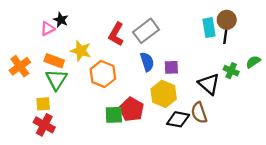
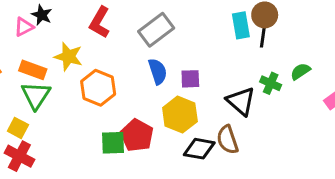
red L-shape: (116, 34) -> (100, 22), moved
yellow square: (43, 104) -> (18, 128), turned 32

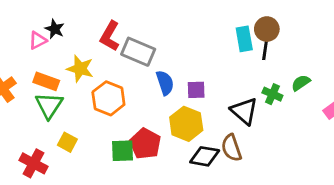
gray rectangle: (156, 30) -> (138, 52), moved, turned 60
yellow square: (18, 128) -> (67, 142), moved

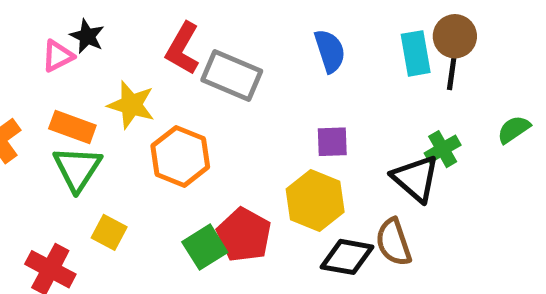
blue semicircle: (165, 83) -> (330, 51), moved
green cross: (272, 94) -> (443, 149), moved, turned 36
green square: (123, 151) -> (205, 247), turned -30

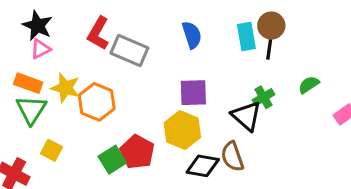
black star: (87, 36) -> (37, 26), size x1.4
pink triangle: (58, 56) -> (41, 49), moved
yellow star: (131, 105) -> (66, 88), moved
purple square: (332, 142) -> (193, 93), size x1.4

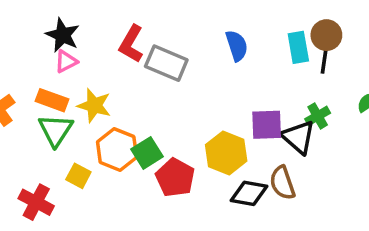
purple square: (193, 93) -> (267, 125), moved
orange hexagon: (97, 102) -> (117, 149), moved
green square: (112, 160) -> (147, 153), moved

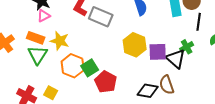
black line: (325, 58) -> (199, 22), moved
yellow hexagon: (226, 153) -> (135, 45), moved
yellow square: (78, 176) -> (51, 93), moved

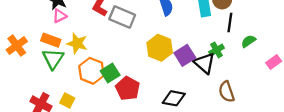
purple square: (158, 52) -> (185, 55), turned -30
brown semicircle: (167, 85) -> (226, 92), moved

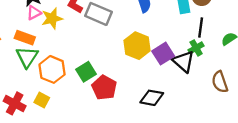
black line: (230, 23) -> (201, 27), moved
yellow star: (77, 43) -> (52, 18), moved, turned -30
orange hexagon: (91, 71) -> (52, 69), moved
brown semicircle: (226, 92) -> (220, 82), moved

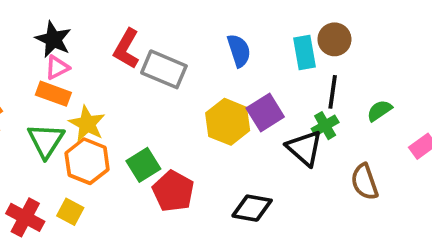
yellow star: (52, 18) -> (87, 124), moved, turned -30
orange rectangle: (25, 38) -> (53, 94), moved
purple square: (163, 54) -> (265, 112), moved

